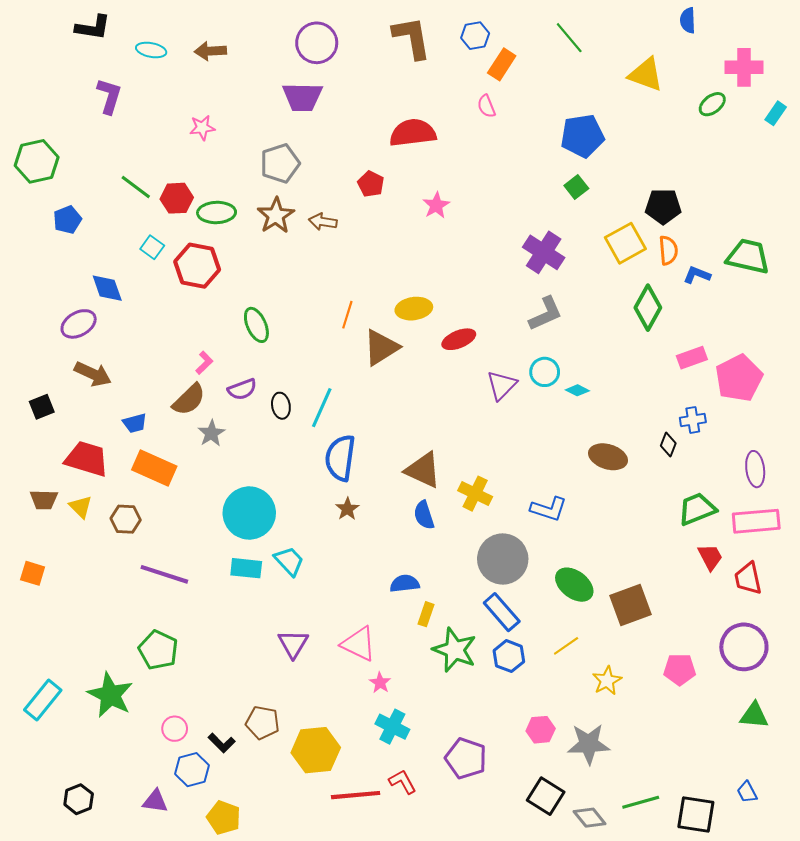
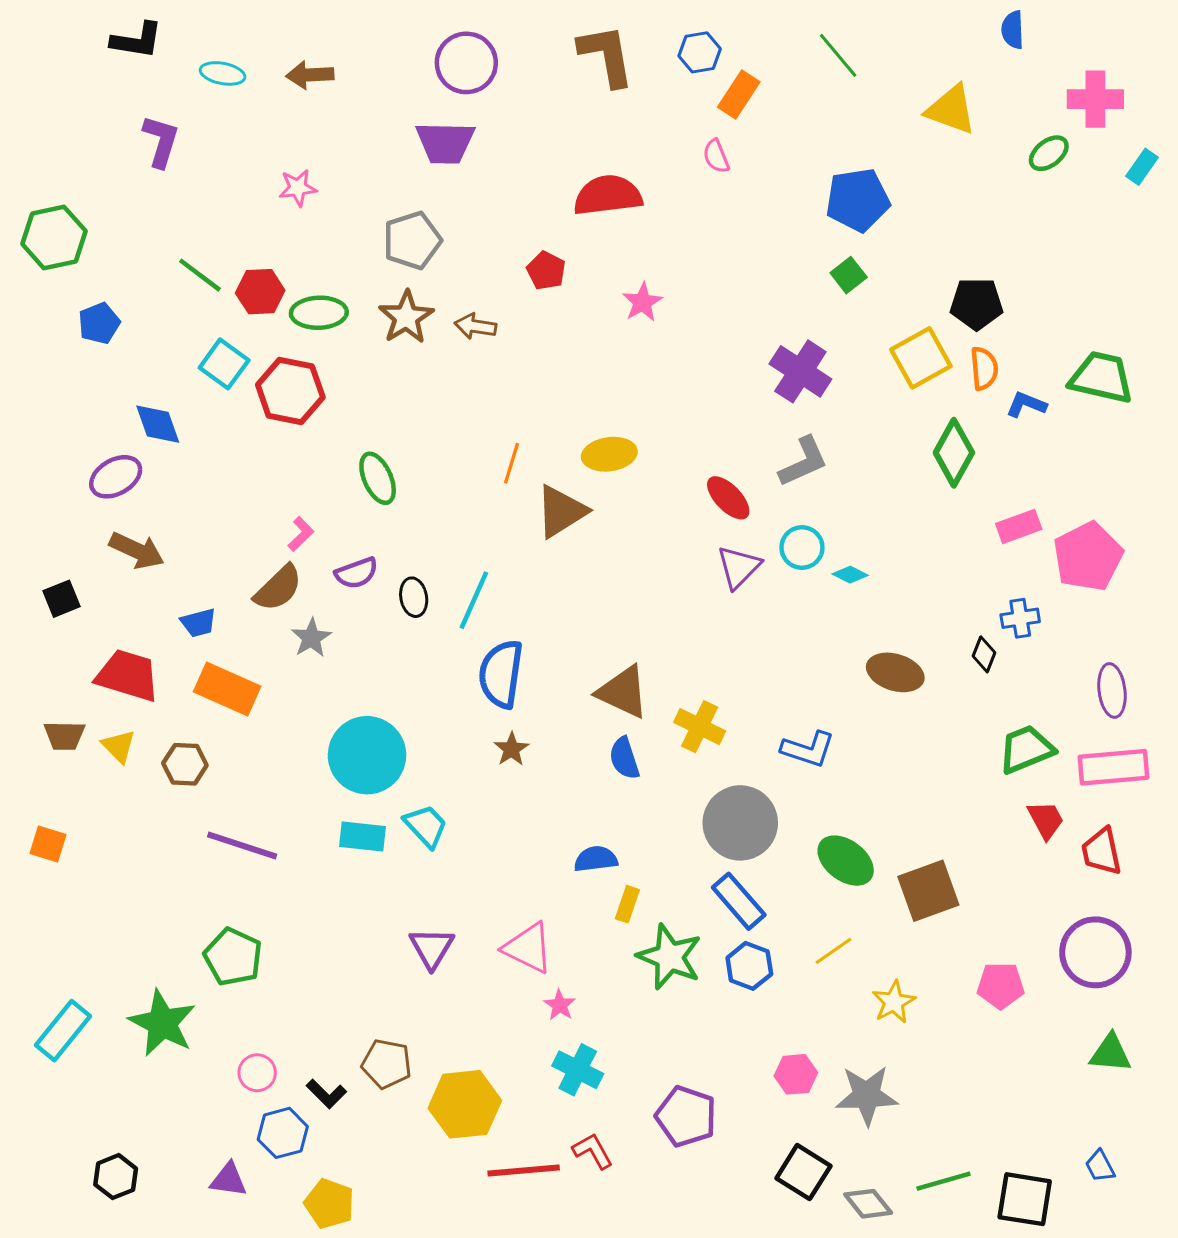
cyan square: (152, 247) -> (224, 364), size x1.4
red ellipse: (459, 339) -> (728, 498), moved, turned 68

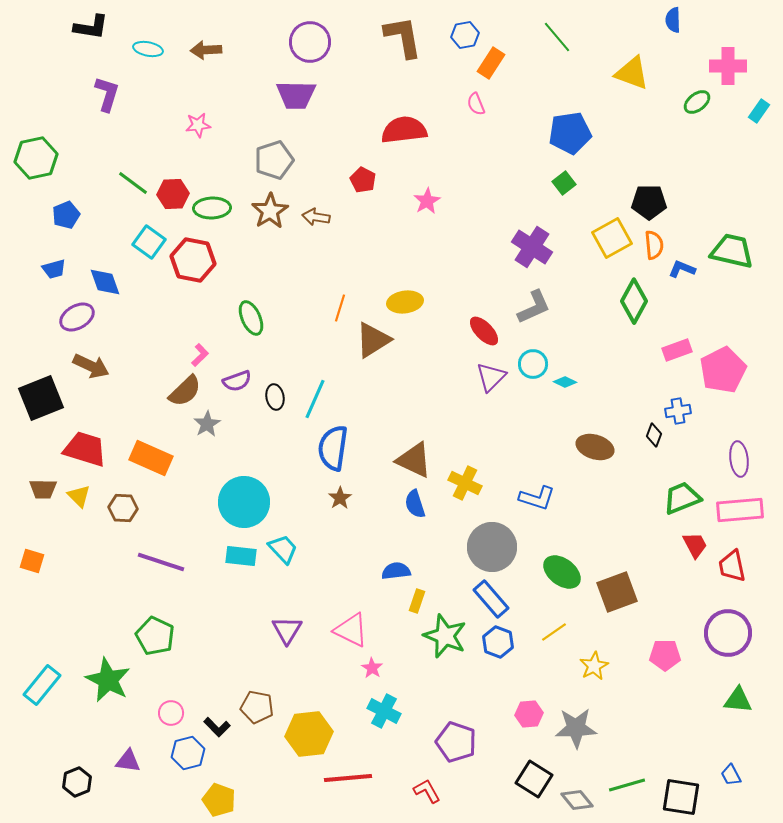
black square: (61, 599) -> (41, 398), size x1.8
blue trapezoid: (198, 623) -> (54, 269), moved
red L-shape: (593, 1151) -> (427, 791), moved
purple triangle: (229, 1180) -> (128, 761), moved

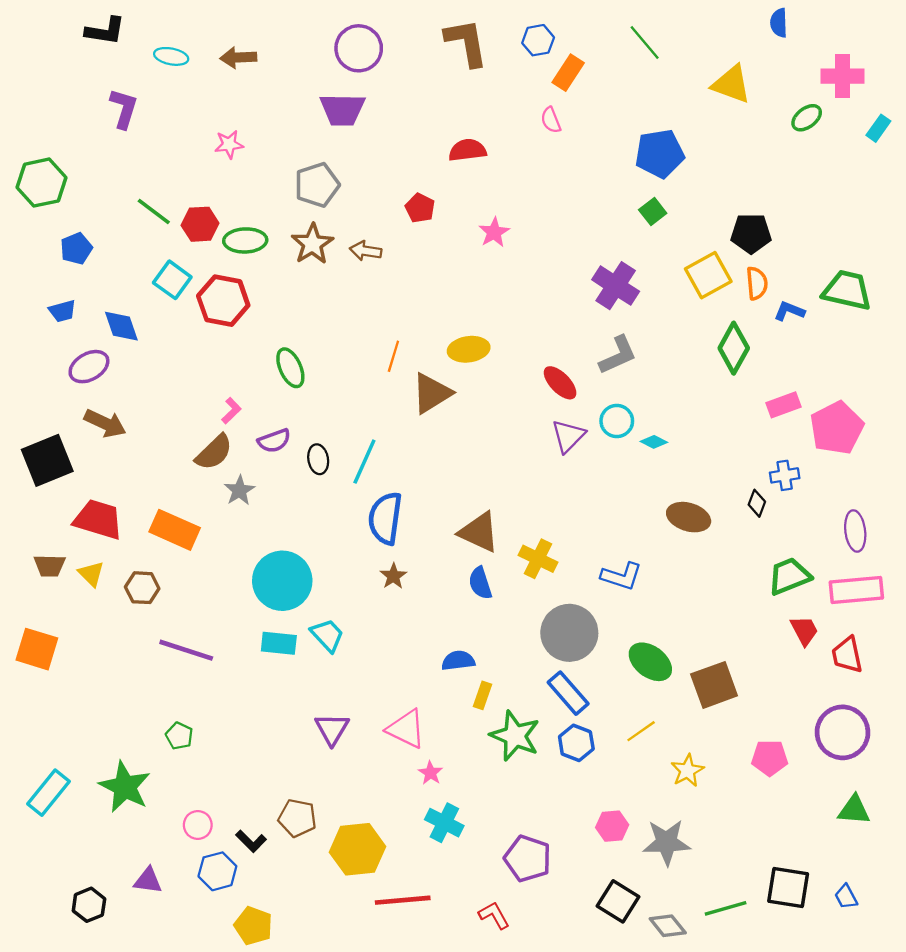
red semicircle: (404, 130) -> (467, 150), size x0.7
orange square: (32, 561) -> (37, 649), size x1.5
green pentagon: (155, 636) -> (179, 736), size x0.6
black square: (681, 797) -> (788, 887), moved

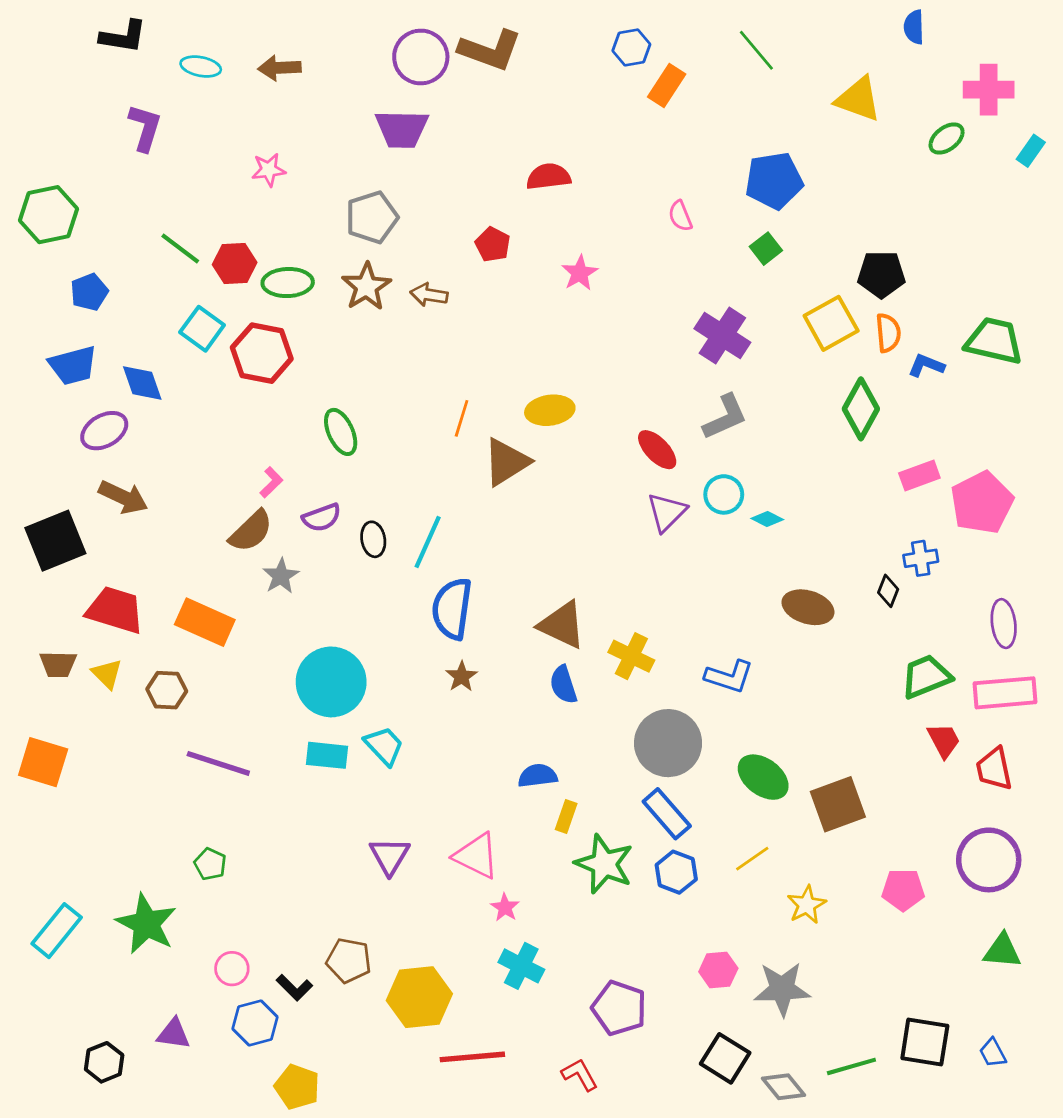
brown L-shape: (466, 43) -> (490, 50), moved, turned 120
pink semicircle: (551, 120) -> (680, 216), moved
blue trapezoid: (62, 311) -> (73, 365), size x1.5

